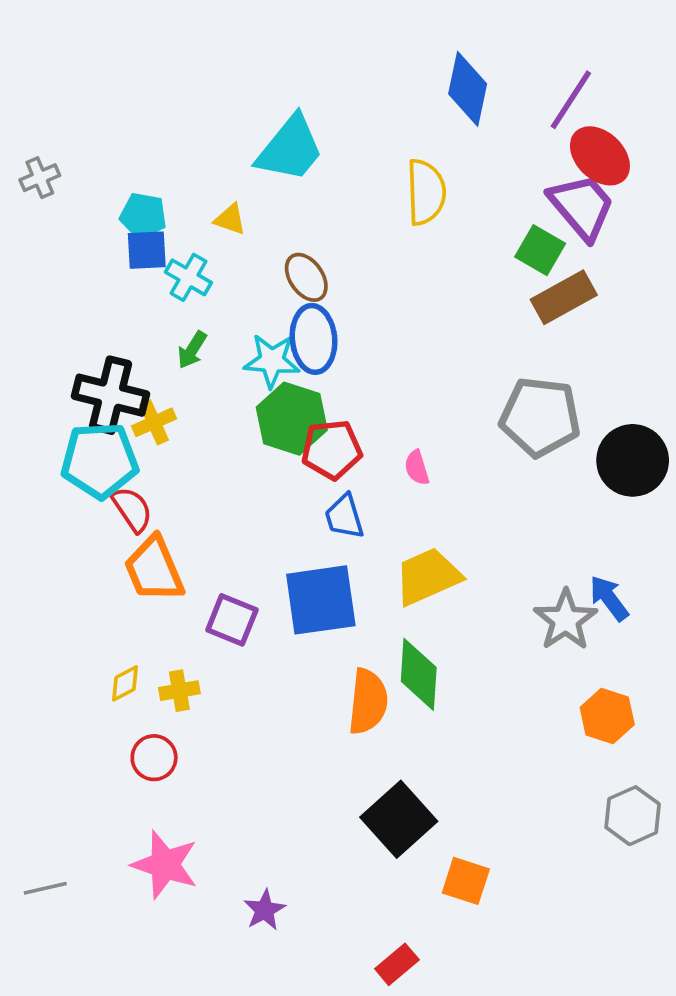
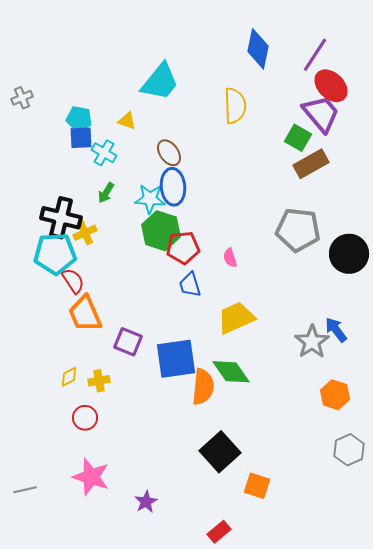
blue square: (321, 600) -> (176, 359), moved
green diamond: (419, 674) -> (231, 372), turned -39

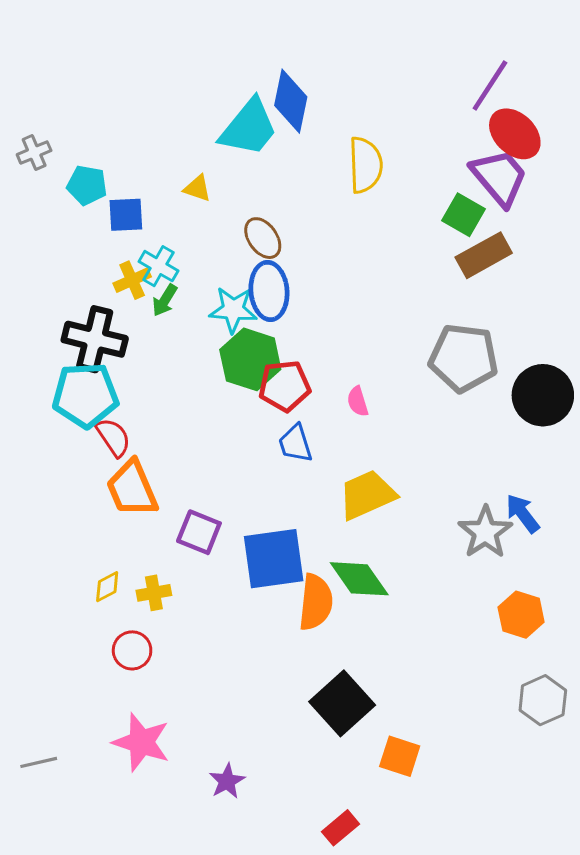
blue diamond: (258, 49) -> (291, 101), moved
cyan pentagon: (79, 119) -> (87, 185), moved
cyan cross: (104, 153) -> (159, 266), moved
yellow cross: (85, 233) -> (132, 280), moved

